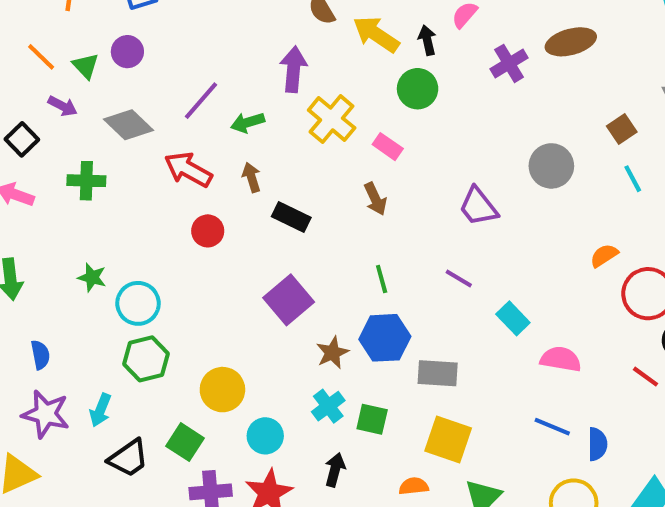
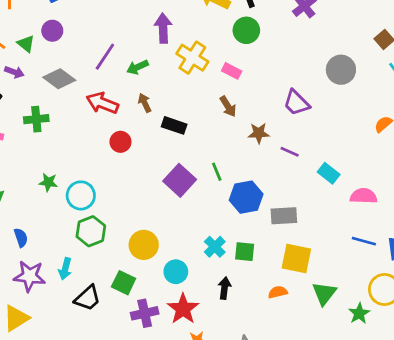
green line: (382, 279) -> (217, 172), moved
brown star: (332, 353) -> (259, 133), moved, turned 30

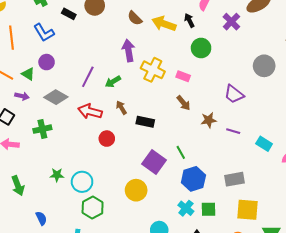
green circle: (246, 30) -> (201, 48), moved
blue hexagon: (246, 197) -> (193, 179), moved
yellow circle: (144, 245) -> (136, 190), moved

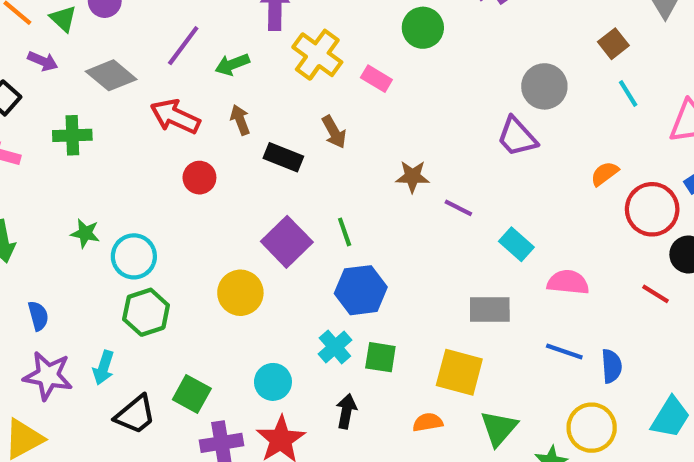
purple trapezoid: (234, 94) -> (517, 137), moved
brown arrow: (183, 103) -> (334, 132), moved
gray rectangle: (234, 179) -> (490, 309), moved

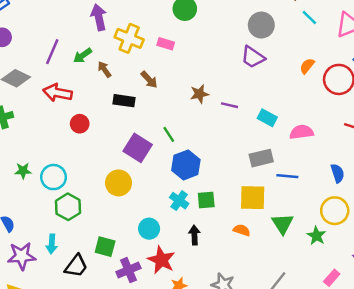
brown arrow: (240, 120) -> (104, 69), moved
blue line: (564, 352) -> (287, 176), moved
orange semicircle: (428, 422) -> (242, 230), turned 42

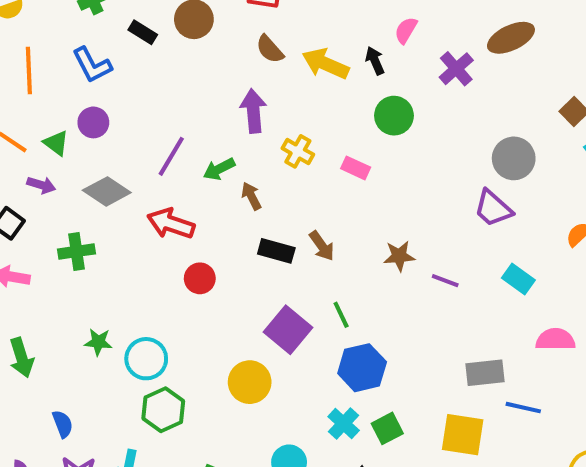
yellow cross: (129, 38) -> (298, 151), size x0.7
brown arrow: (149, 80) -> (322, 246), moved
cyan rectangle: (267, 118) -> (518, 279), moved
green square: (206, 200) -> (387, 428), turned -30

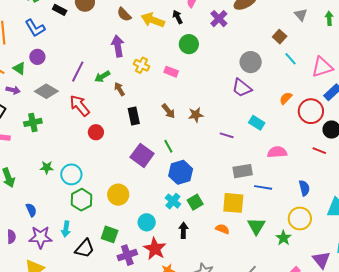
red arrow: (171, 224) -> (80, 106), turned 35
brown arrow: (322, 246) -> (168, 111), moved
black rectangle: (276, 251) -> (134, 116), turned 66
purple line: (445, 281) -> (227, 135), moved
yellow circle: (250, 382) -> (118, 195), moved

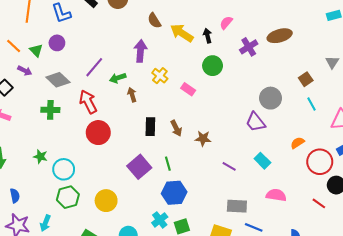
black rectangle: (134, 116) -> (150, 127), moved
green cross: (33, 122) -> (50, 110), moved
red circle: (96, 132) -> (98, 133), size x1.5

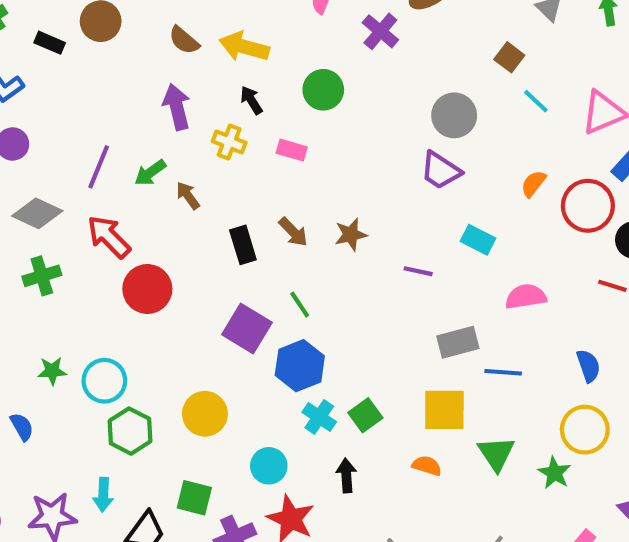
black arrow: (208, 36) -> (251, 100), moved
blue hexagon: (174, 193) -> (300, 366), moved
blue semicircle: (15, 196) -> (22, 427), moved

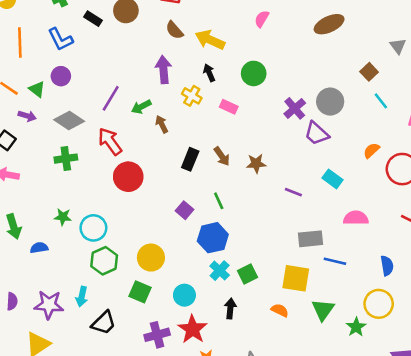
purple cross: (380, 31) -> (295, 108), moved
black rectangle: (243, 245) -> (190, 159), turned 30
purple square: (247, 328) -> (185, 210), size x0.6
blue semicircle: (22, 427) -> (39, 248), turned -78
green square: (194, 498) -> (140, 292), moved

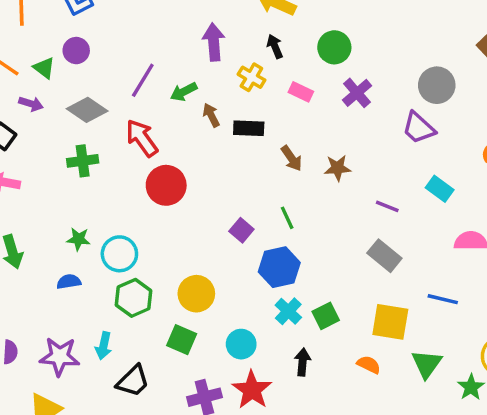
purple cross: (295, 108) -> (357, 93), moved
black rectangle: (190, 159) -> (249, 128), moved, turned 70
gray rectangle: (310, 239) -> (384, 256), moved, turned 45
blue semicircle: (39, 248) -> (69, 282), moved

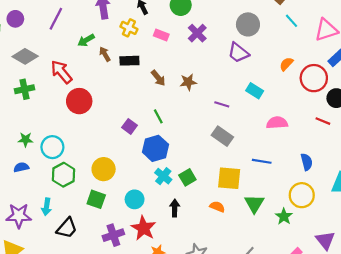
purple line: (143, 80) -> (56, 19), moved

